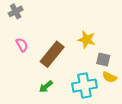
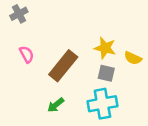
gray square: (103, 59) -> (106, 73), moved
yellow semicircle: (110, 77) -> (133, 58), moved

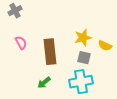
yellow star: (105, 48) -> (83, 38), turned -30
brown rectangle: (63, 66) -> (50, 52), turned -45

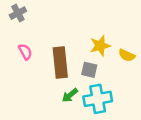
gray square: (84, 58) -> (89, 70), moved
green arrow: (44, 83) -> (70, 95), moved

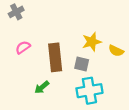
pink semicircle: (25, 52) -> (23, 47), turned -96
green arrow: (70, 95) -> (42, 87), moved

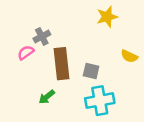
gray cross: (16, 12) -> (42, 37), moved
yellow star: (92, 42) -> (107, 17), moved

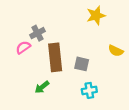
cyan cross: (100, 101) -> (89, 90), size x0.6

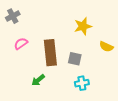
yellow star: (96, 15) -> (83, 26), moved
gray cross: (37, 33) -> (13, 16), moved

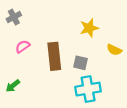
green arrow: (38, 80) -> (13, 86), moved
cyan cross: (82, 83) -> (88, 89), size x1.6

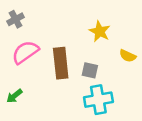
yellow star: (89, 28) -> (100, 31), turned -30
pink semicircle: (23, 47) -> (25, 52), size x1.6

